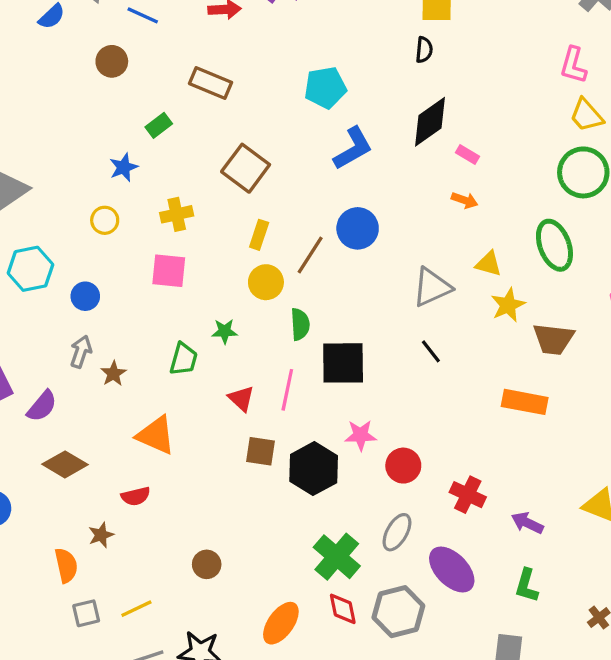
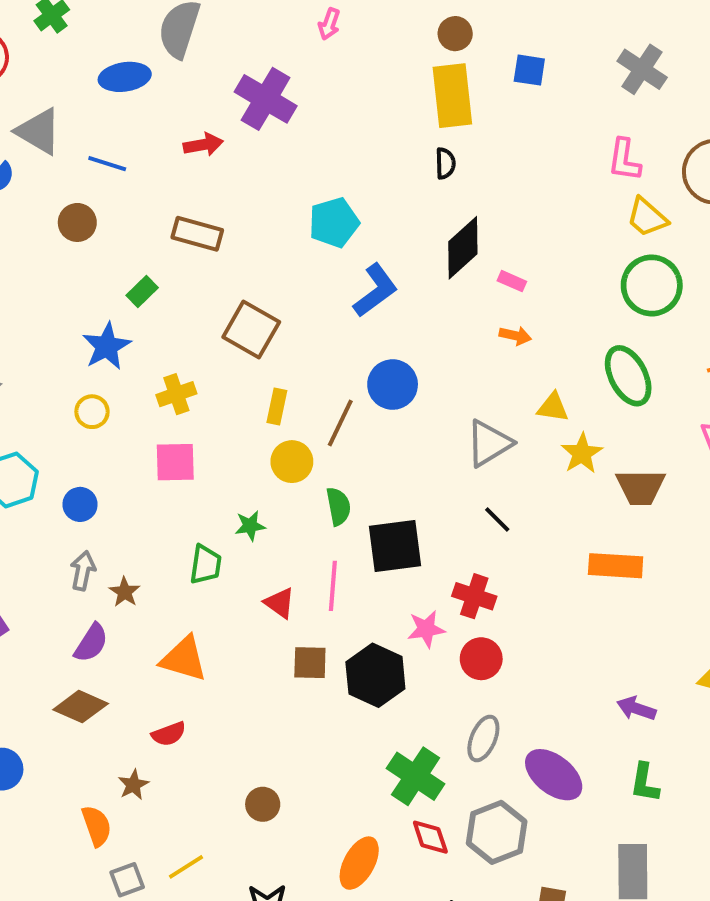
blue star: (124, 167) -> (107, 346), size x1.4
purple semicircle: (42, 406) -> (91, 643), moved
red cross: (468, 495) -> (474, 596), moved

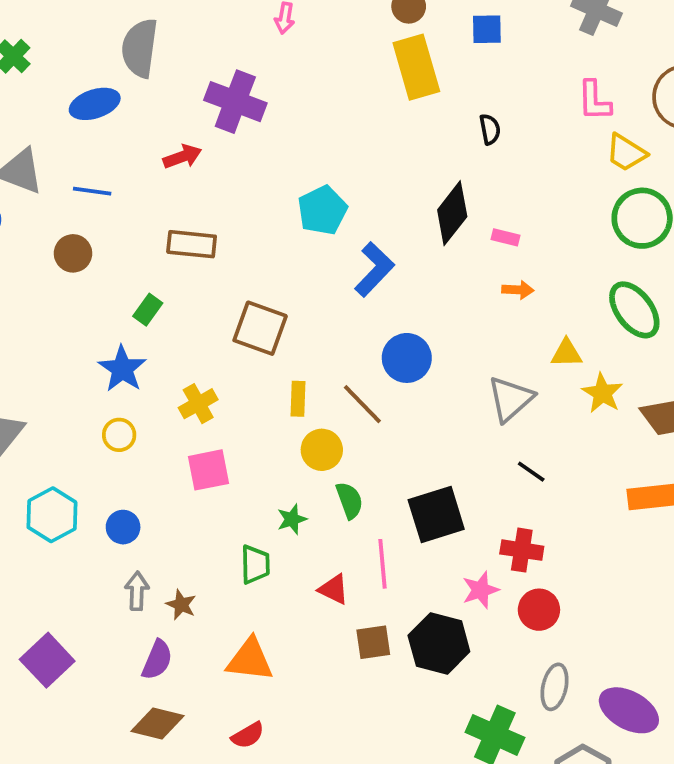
black semicircle: (445, 163) -> (490, 129), moved
brown line: (340, 423) -> (362, 404), turned -60
green semicircle: (338, 506) -> (349, 500), moved

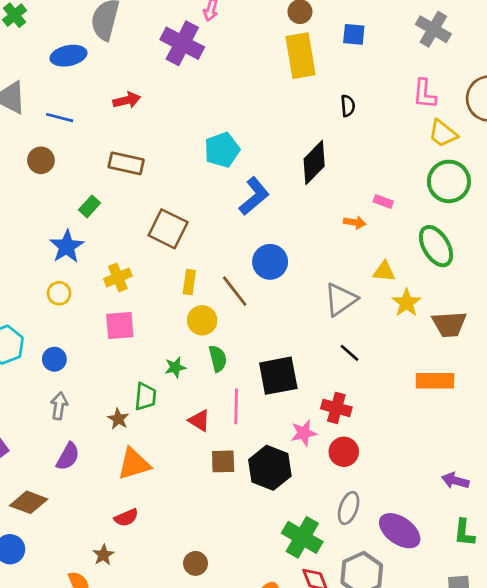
purple cross: (235, 102) -> (182, 43), moved
pink rectangle: (505, 237) -> (383, 201), moved
brown star: (181, 605) -> (118, 419), moved
orange triangle: (250, 660) -> (134, 464), turned -30
brown diamond: (158, 724) -> (29, 502), moved

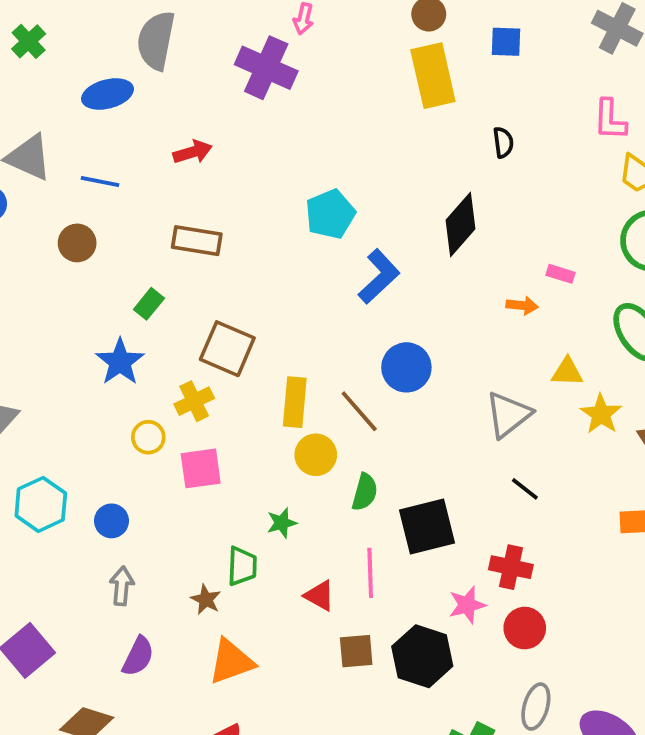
brown square: (168, 229) -> (227, 349), moved
yellow rectangle: (189, 282) -> (295, 402), size x1.4
yellow circle: (59, 293) -> (148, 437), moved
green semicircle: (218, 359) -> (365, 492), moved, turned 32

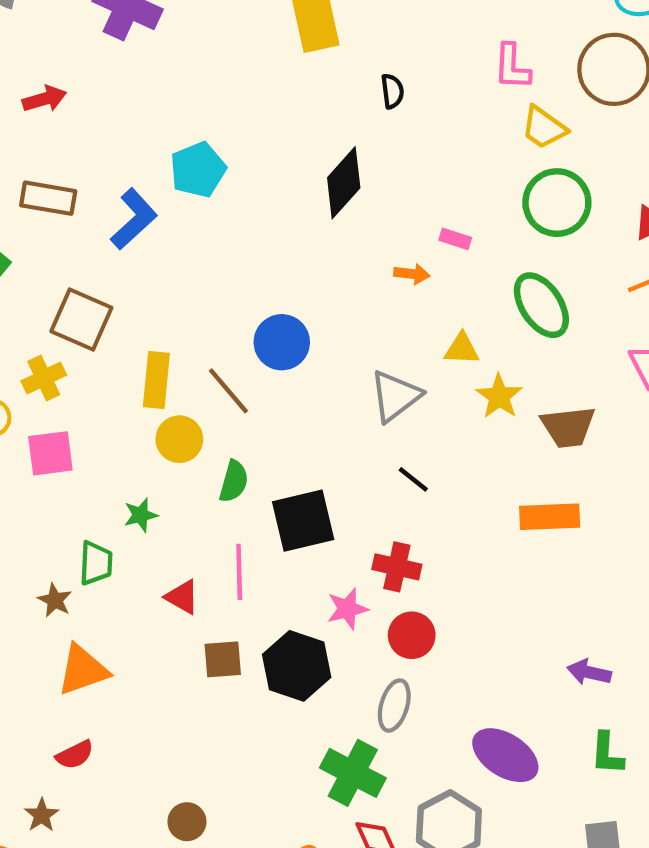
blue L-shape: (379, 277) -> (134, 219), moved
gray ellipse: (536, 707) -> (394, 706), moved

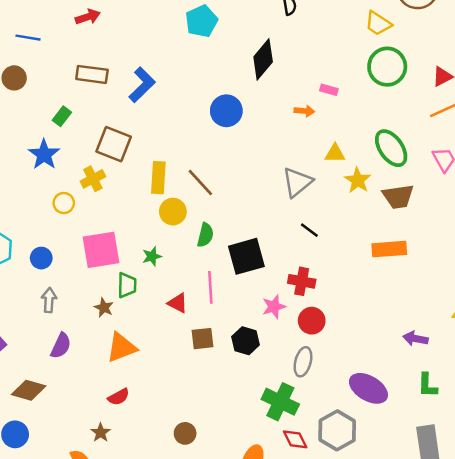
cyan pentagon: (198, 170) -> (201, 21), moved
green ellipse: (541, 305) -> (391, 148), moved
blue circle: (282, 342) -> (226, 111), moved
pink square: (50, 453) -> (101, 250), moved, size x1.4
black hexagon: (297, 666) -> (246, 341), size x0.7

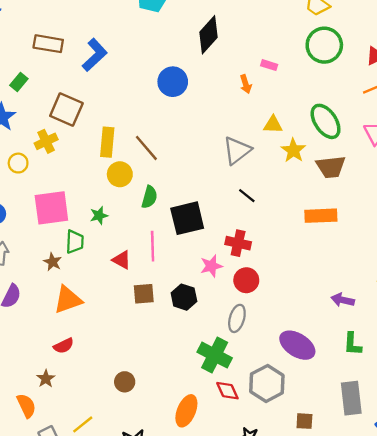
orange arrow: (304, 111) -> (246, 84), turned 66

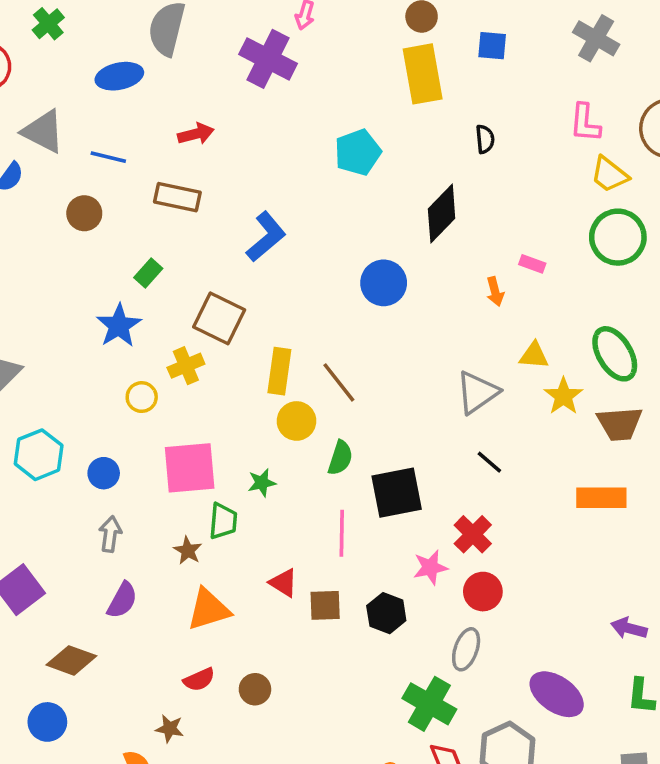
brown rectangle: (48, 44) -> (177, 197), moved
red cross: (238, 243) -> (473, 534), turned 30
red triangle: (122, 260) -> (283, 583), moved
brown star: (46, 379) -> (170, 729), turned -30
brown circle: (125, 382) -> (255, 689), moved

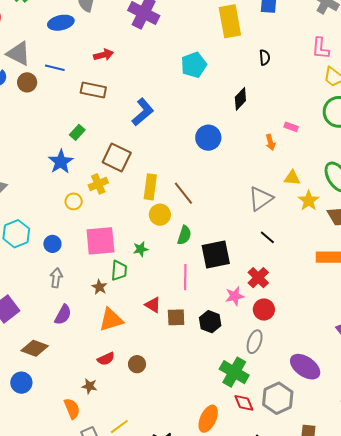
brown circle: (84, 213) -> (27, 82), moved
black diamond: (442, 214) -> (240, 99), size x0.7

